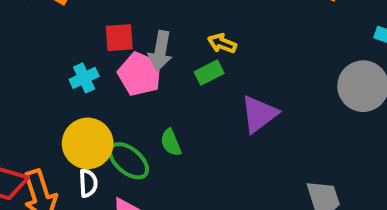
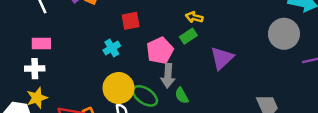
gray arrow: (160, 51) -> (168, 76), moved
pink pentagon: (140, 74) -> (160, 51), moved, turned 30
green semicircle: (171, 143) -> (182, 96), moved

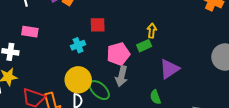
yellow arrow: (194, 17) -> (152, 31), turned 72
pink rectangle: (41, 43) -> (30, 32), moved
green semicircle: (182, 96) -> (155, 97), moved

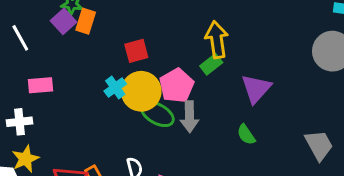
yellow arrow: (152, 31) -> (217, 40), size x1.6
yellow circle: (78, 80) -> (141, 91), moved
green ellipse: (99, 90) -> (157, 114), moved

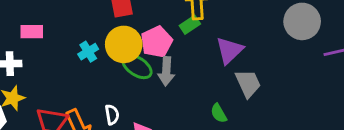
cyan cross: (115, 88) -> (88, 52), moved
green semicircle: (246, 135) -> (219, 113), moved
gray trapezoid: (319, 145) -> (248, 83), moved

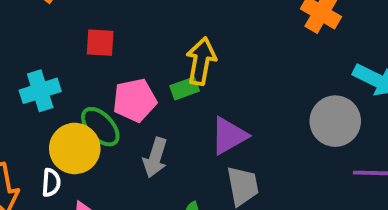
yellow circle: (124, 44) -> (75, 148), moved
cyan cross: (88, 52) -> (40, 91), size x1.4
gray arrow: (166, 71) -> (155, 158), moved

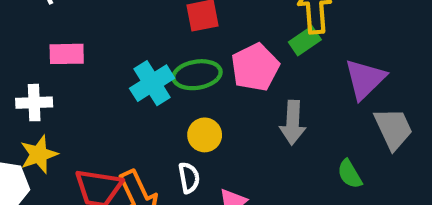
green ellipse: (100, 127) -> (197, 75), moved, turned -42
yellow circle: (75, 148) -> (205, 135), size x0.6

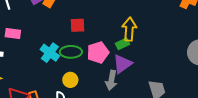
purple triangle: (365, 79) -> (122, 64), moved
cyan cross: (152, 83) -> (50, 53), turned -30

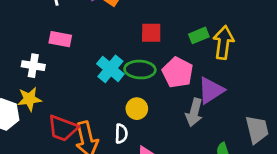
green rectangle: (122, 44) -> (199, 35), moved
pink pentagon: (98, 52) -> (178, 72), turned -30

